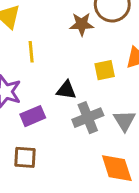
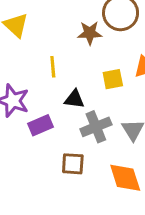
yellow line: (31, 52) -> (53, 67), moved
brown square: (25, 157) -> (73, 164), moved

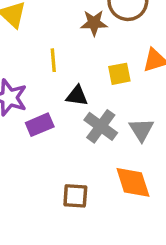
gray cross: (96, 127) -> (101, 126), turned -32
brown square: (73, 164) -> (75, 196), moved

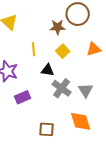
yellow square: (119, 74) -> (63, 51), moved, turned -32
purple rectangle: (40, 125) -> (22, 97), moved

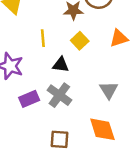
gray cross: (62, 88) -> (59, 95), moved

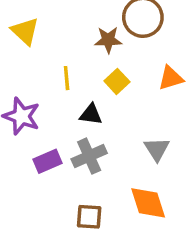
gray cross: (59, 95) -> (89, 156), turned 30

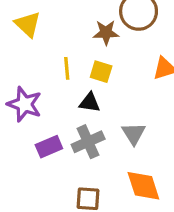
yellow square: (117, 81) -> (101, 72), moved, turned -30
gray triangle: (157, 149) -> (134, 134), moved

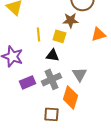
brown star: (106, 33) -> (70, 20), moved
orange diamond: (143, 186) -> (70, 97), moved, turned 35

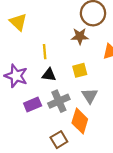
yellow square: (59, 36) -> (80, 70), moved, turned -32
black triangle: (52, 55) -> (49, 75), moved
brown square: (51, 114) -> (59, 140), turned -35

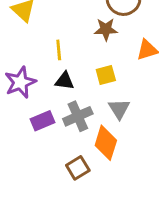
purple star: (16, 76) -> (20, 82), turned 30

